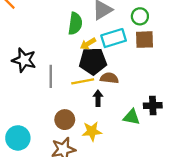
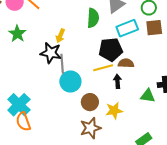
yellow arrow: (88, 44) -> (60, 36), moved, turned -32
gray line: (51, 76) -> (62, 64), moved
cyan circle: (18, 138) -> (70, 81), moved

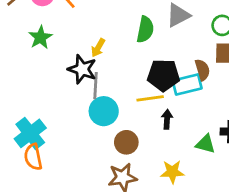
cyan rectangle: (127, 28) -> (187, 85), moved
brown semicircle: (126, 63) -> (202, 70), moved, turned 63
yellow star: (114, 111) -> (172, 172), moved

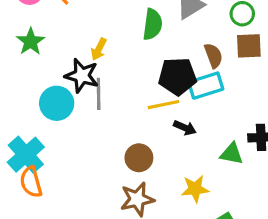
brown semicircle: (202, 70) -> (213, 56), moved
cyan circle: (104, 111) -> (57, 103), moved
black arrow: (167, 119) -> (185, 128), turned 114

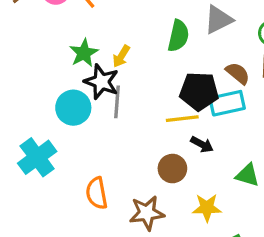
green star: (31, 42) -> (84, 53), moved
brown semicircle: (213, 56) -> (238, 73), turned -35
brown circle: (139, 158) -> (172, 169), moved
orange semicircle: (31, 182) -> (97, 193), moved

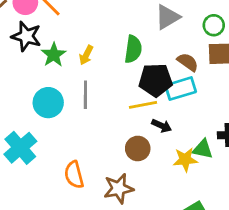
green semicircle: (178, 36) -> (133, 49), moved
black star: (101, 82) -> (26, 36), moved
yellow star: (207, 208) -> (185, 160), moved

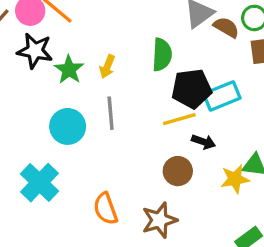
brown semicircle: (188, 62) -> (226, 27), moved

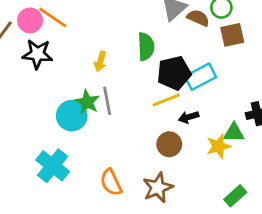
green star: (69, 70) -> (87, 102), moved
black arrow: (203, 142) -> (189, 117), turned 150

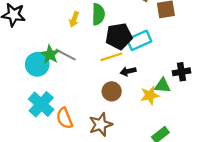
yellow arrow: (100, 61) -> (74, 19), moved
gray line: (107, 101) -> (65, 55), turned -55
cyan cross: (53, 166) -> (41, 104), moved

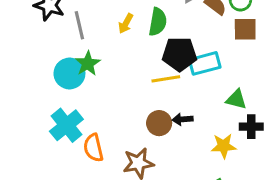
gray line: (65, 55) -> (79, 25), moved, turned 40
black arrow: (128, 71) -> (183, 119), moved
black cross: (182, 72) -> (251, 127), moved
green triangle: (162, 86) -> (236, 99), moved
yellow star: (150, 95) -> (224, 146), moved

